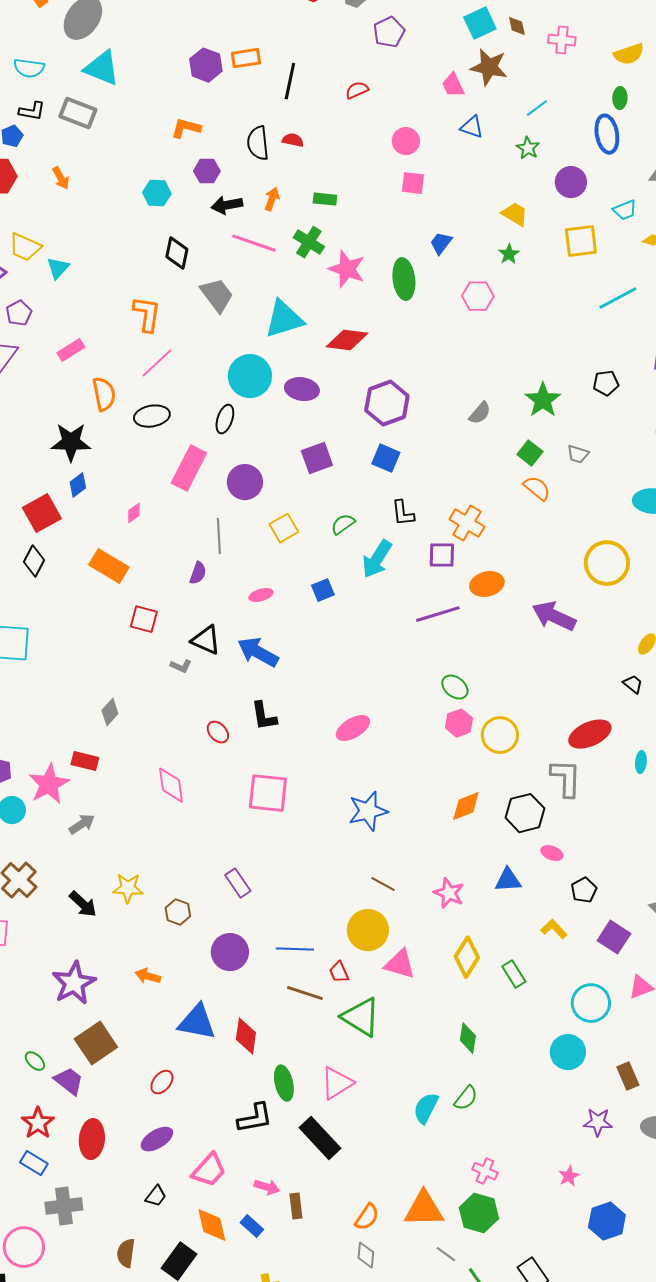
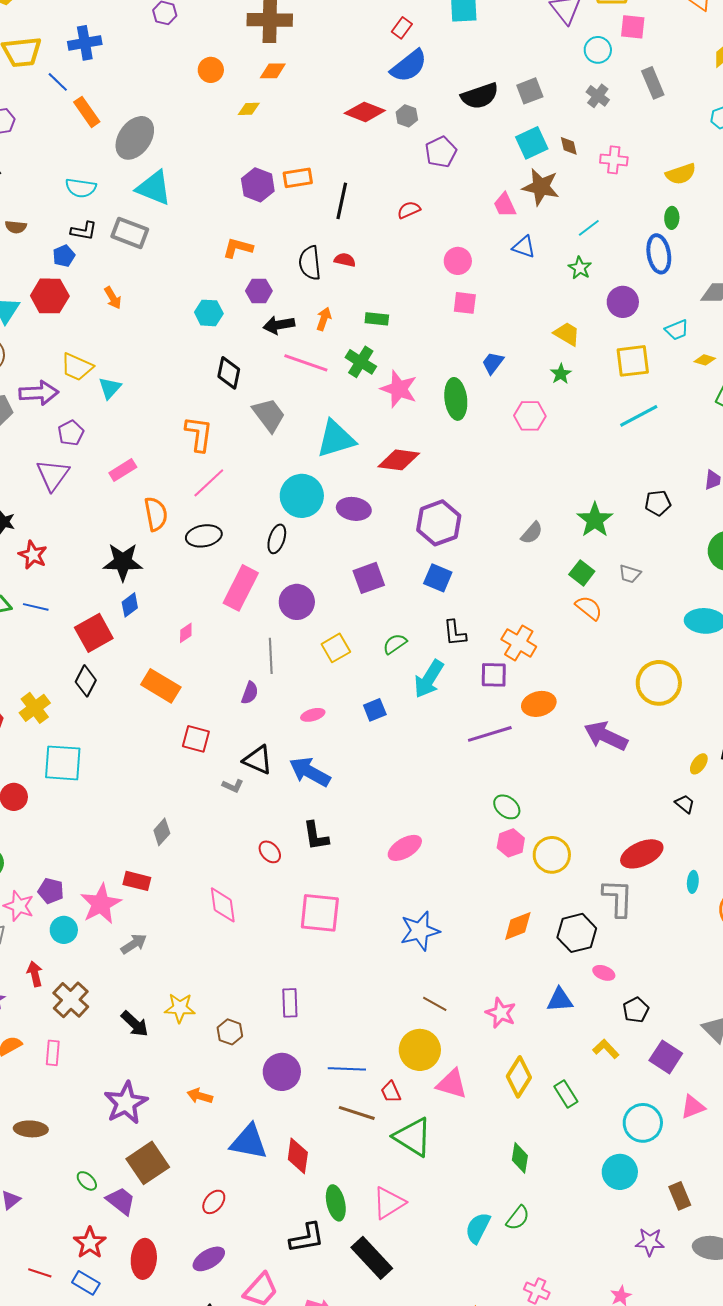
cyan line: (618, 298) -> (639, 416), moved
purple rectangle: (238, 883) -> (290, 1003), turned 32

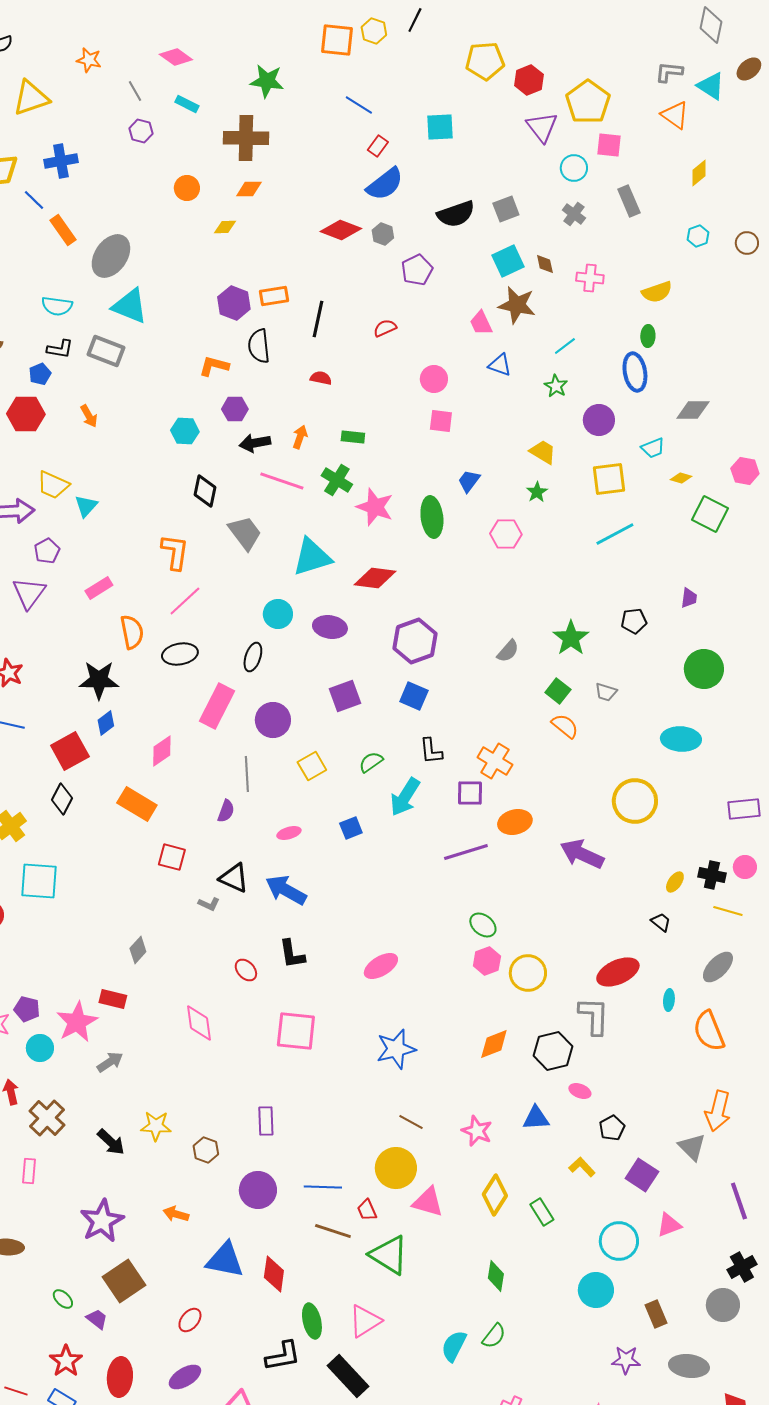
black semicircle: (310, 263) -> (259, 346), moved
cyan circle: (302, 496) -> (278, 614), size x0.7
pink diamond: (186, 633) -> (162, 751), size x1.5
purple trapezoid: (121, 1201) -> (97, 1319), size x0.7

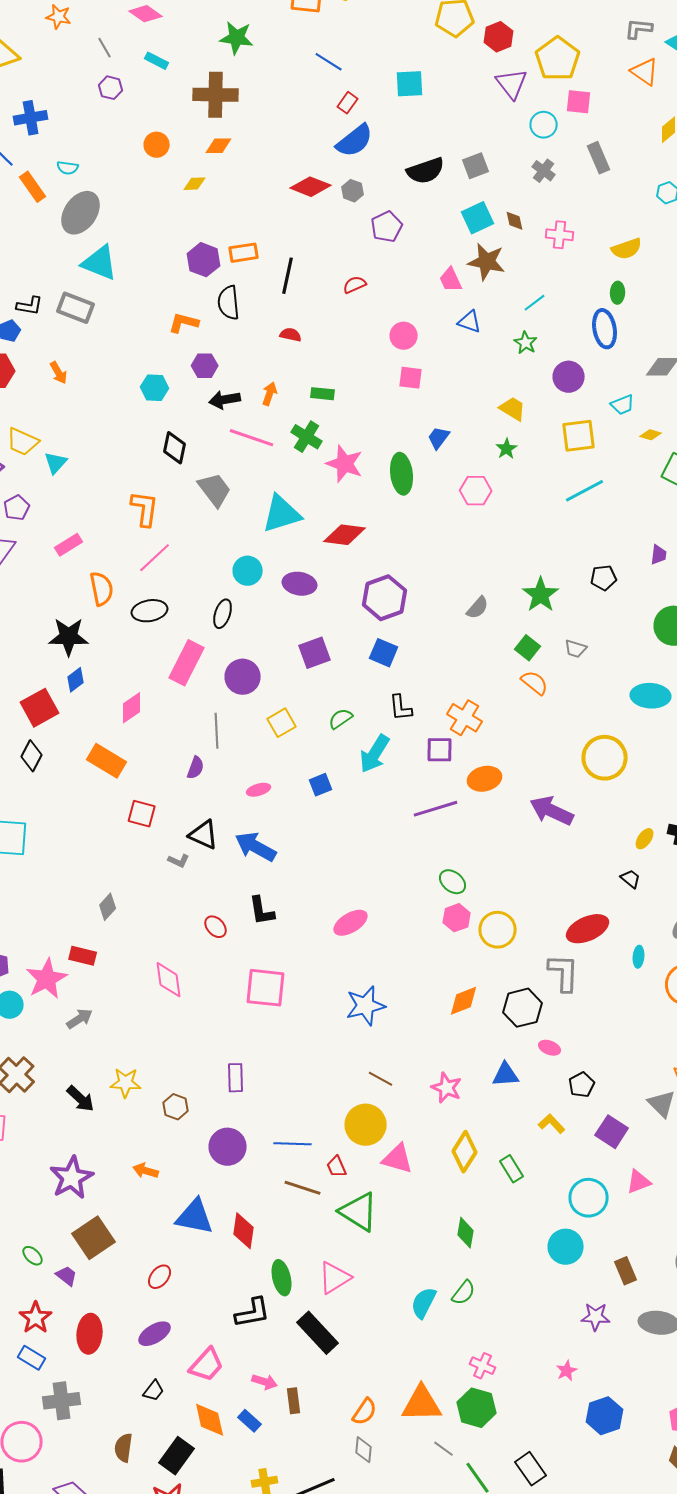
cyan semicircle: (57, 306) -> (68, 168), moved, size x0.7

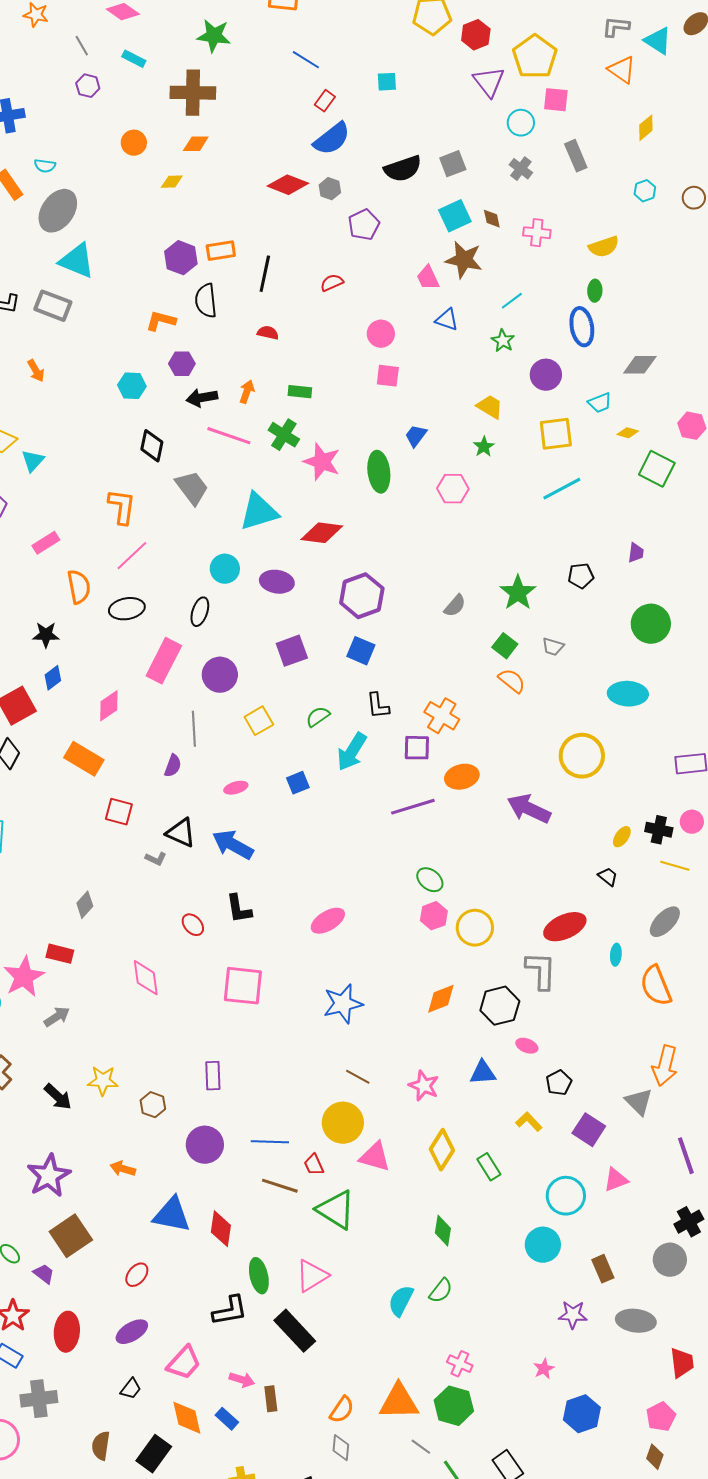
cyan square: (410, 84) -> (387, 82), size x0.7
black star: (69, 637) -> (46, 635), size x0.7

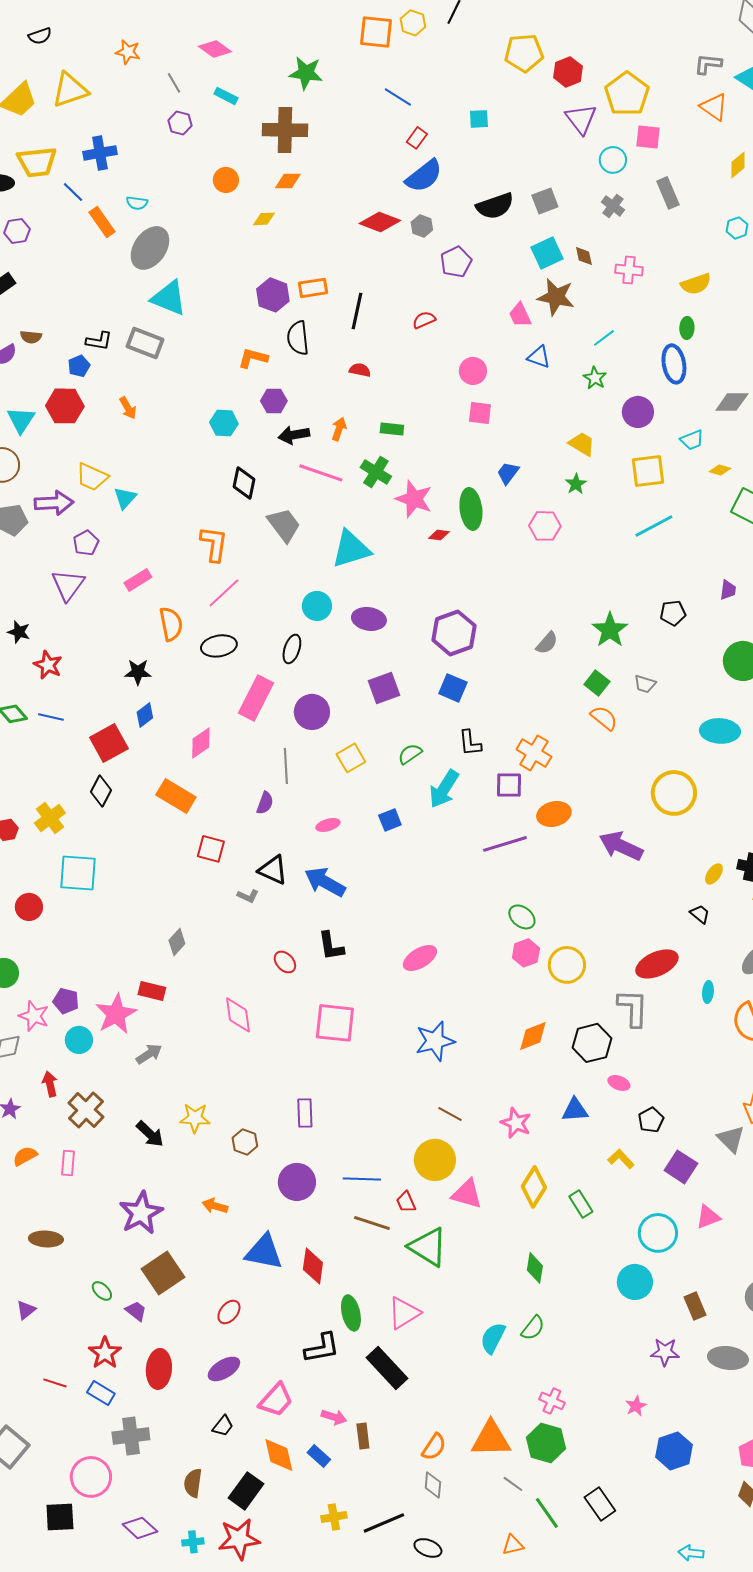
red diamond: (322, 533) -> (439, 535), moved, size x0.5

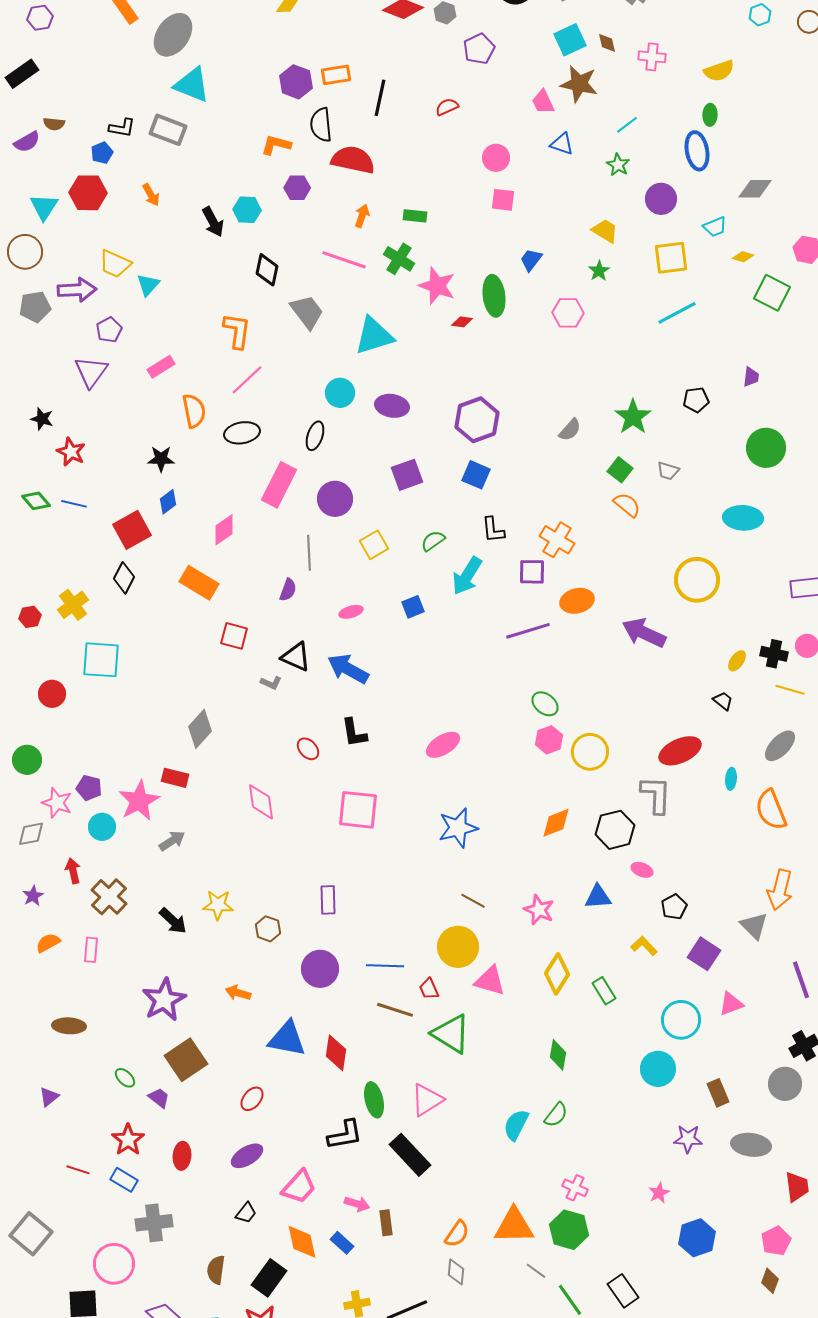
red semicircle: (360, 370) -> (353, 160), moved, size x2.0
black arrow: (294, 435) -> (213, 222), moved, turned -108
gray diamond: (177, 942) -> (200, 729), size x1.4
red ellipse: (159, 1369) -> (182, 1156), size x0.7

